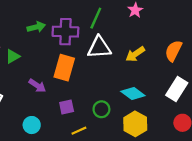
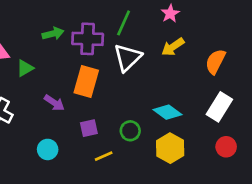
white triangle: (99, 47) -> (128, 58), turned -40
yellow arrow: (135, 54) -> (173, 47), moved

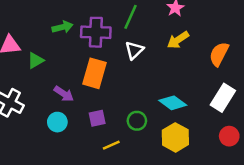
white triangle: (128, 58) -> (134, 50), size x0.7
cyan circle: (48, 149) -> (57, 122), moved

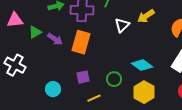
white triangle: (134, 50) -> (122, 25), moved
purple arrow: (64, 94) -> (55, 39), moved
cyan circle: (57, 122) -> (53, 89), moved

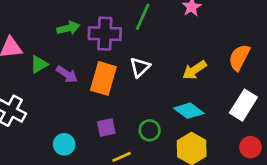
yellow arrow: (146, 16) -> (194, 70), moved
white triangle: (122, 25) -> (140, 67), moved

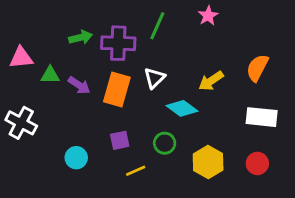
green triangle: (39, 64) -> (50, 75), turned 30
white rectangle: (243, 105) -> (262, 117), turned 64
cyan diamond: (189, 111) -> (182, 108), moved
red circle: (250, 147) -> (257, 163), moved

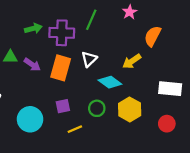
orange semicircle: (257, 68) -> (153, 36), moved
cyan circle: (76, 158) -> (30, 119), size x1.5
yellow hexagon: (208, 162) -> (130, 109), moved

